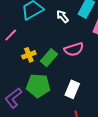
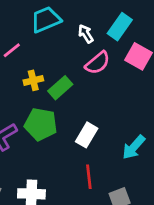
pink semicircle: (74, 49) -> (98, 63), moved, turned -30

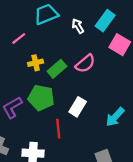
pink semicircle: (98, 63) -> (85, 64), moved
red line: (89, 177) -> (58, 129), moved

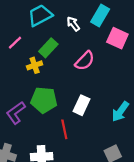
green rectangle: (57, 69) -> (48, 48), moved

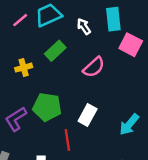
cyan rectangle: (100, 16) -> (113, 19), turned -40
pink line: (15, 43) -> (20, 20), moved
yellow cross: (35, 65) -> (24, 68), moved

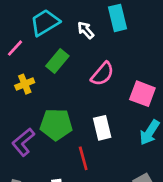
pink line: (20, 20) -> (15, 48), moved
pink square: (131, 45) -> (142, 94), moved
white rectangle: (88, 115) -> (102, 128), turned -35

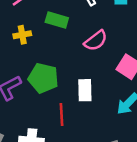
green rectangle: (57, 61) -> (57, 20), turned 55

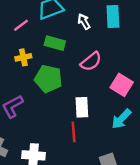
green pentagon: (43, 78) -> (48, 79), moved
red line: (62, 115) -> (74, 132), moved

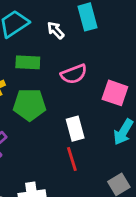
pink semicircle: (91, 61) -> (74, 74), turned 30

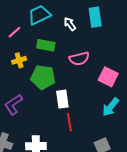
white rectangle: (75, 129) -> (62, 99), moved

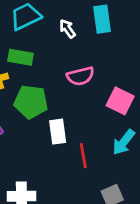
green rectangle: (46, 45) -> (21, 57), moved
red line: (69, 122) -> (83, 156), moved

